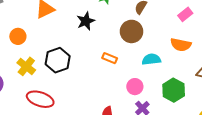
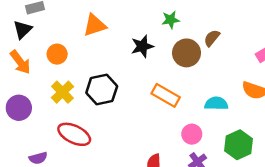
brown circle: (132, 31) -> (187, 53), moved
orange rectangle: (110, 58) -> (166, 95), size x1.5

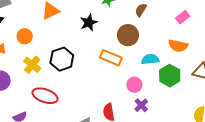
brown circle: (187, 53) -> (128, 35), moved
green hexagon: (239, 145) -> (170, 76), moved

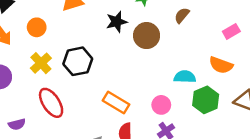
brown circle: (128, 35) -> (147, 36), moved
orange rectangle: (111, 58) -> (116, 103), moved
red ellipse: (45, 96) -> (51, 103), turned 30

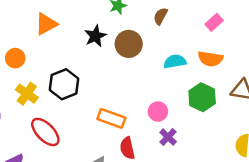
cyan semicircle: (185, 77) -> (175, 61), moved

